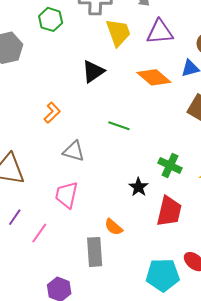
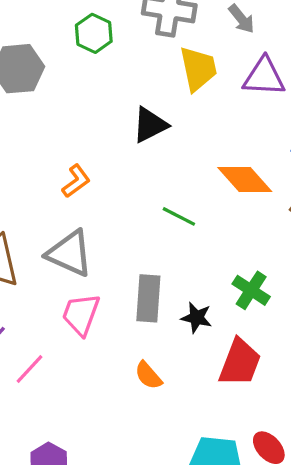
orange diamond: (154, 77) -> (245, 179), moved
gray triangle: (74, 151) -> (70, 253), moved, size x1.4
black star: (138, 187) -> (197, 318), turned -30
gray rectangle: (95, 252) -> (148, 298), moved

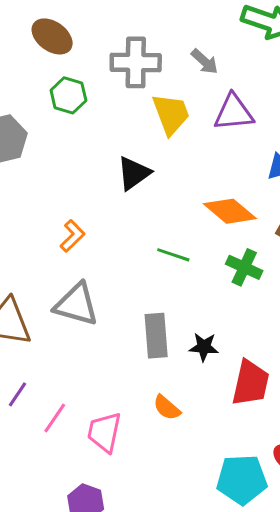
green cross: (251, 290) -> (244, 267), moved
pink trapezoid: (81, 314) -> (104, 432), moved

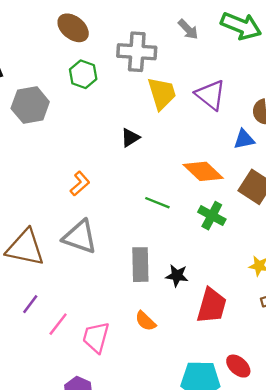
gray arrow: (205, 61) -> (188, 29), moved
purple triangle: (234, 112) -> (211, 95), turned 40
black triangle: (134, 173) -> (130, 138), size x0.7

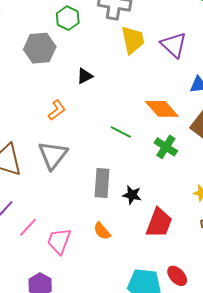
gray hexagon: (30, 105) -> (40, 48), moved
black triangle: (130, 138) -> (85, 76), moved
gray triangle: (80, 237) -> (53, 155), turned 44

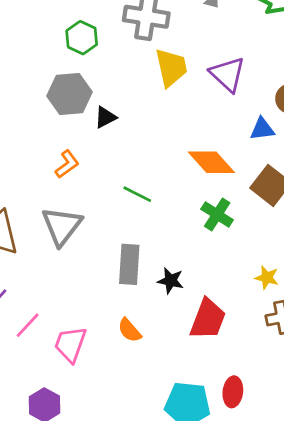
gray hexagon: (40, 48) -> (70, 94), moved
green line: (121, 132) -> (137, 194), moved
red ellipse: (177, 276) -> (233, 392), turned 50

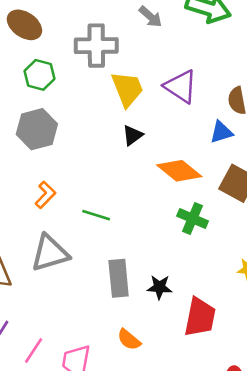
black triangle: (105, 117) -> (132, 135), moved
green line: (137, 194) -> (96, 215), moved
gray triangle: (62, 226) -> (50, 253), turned 45

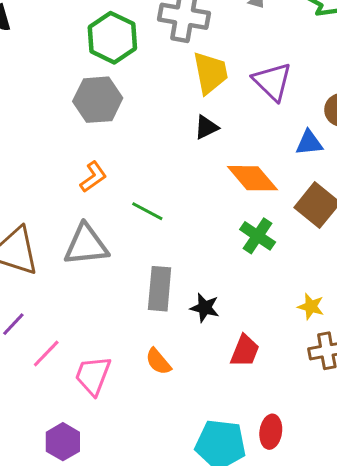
green hexagon: (39, 75) -> (112, 38), size x1.4
red trapezoid: (200, 317) -> (245, 351), size x0.7

